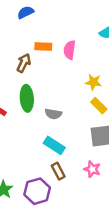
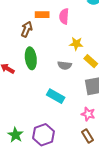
yellow star: (93, 82) -> (76, 44), moved
gray semicircle: (53, 114) -> (65, 65), moved
brown rectangle: (58, 171) -> (88, 136), moved

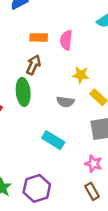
brown arrow: (27, 29) -> (33, 65), moved

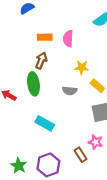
cyan rectangle: (53, 140) -> (45, 123), moved
brown rectangle: (92, 191) -> (81, 155), moved

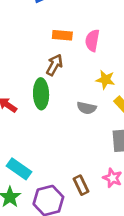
cyan rectangle: (45, 123) -> (19, 169), moved
brown rectangle: (81, 155) -> (81, 185), moved

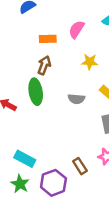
pink semicircle: (92, 40) -> (77, 29), moved, turned 30
yellow star: (105, 80) -> (90, 62), moved

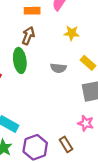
brown rectangle: (80, 166) -> (66, 144), moved

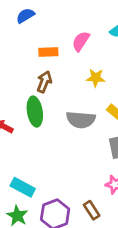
gray semicircle: (58, 68) -> (81, 120), size x1.5

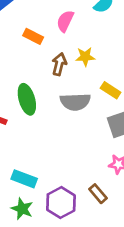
orange rectangle: (48, 52) -> (33, 36), turned 36
brown arrow: (44, 82) -> (59, 64), moved

